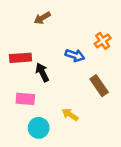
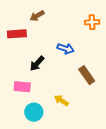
orange cross: (103, 41) -> (92, 22), moved, turned 32
red rectangle: (21, 58) -> (17, 34), moved
black arrow: (42, 72) -> (37, 63), turned -112

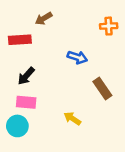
black arrow: (37, 63) -> (26, 76), moved
cyan circle: (34, 112) -> (17, 126), moved

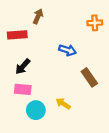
brown arrow: (44, 19) -> (38, 16), turned 144
cyan circle: (17, 126) -> (36, 110), moved

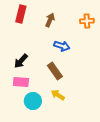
brown arrow: (38, 16) -> (50, 20), moved
red rectangle: (17, 35) -> (21, 14), moved, turned -72
brown rectangle: (89, 77) -> (55, 71), moved

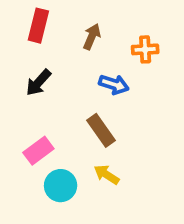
orange cross: (87, 21) -> (145, 49), moved
black arrow: (21, 61) -> (38, 83), moved
pink rectangle: (21, 82) -> (38, 151), turned -42

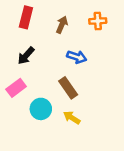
orange cross: (145, 49) -> (98, 21), moved
pink rectangle: (38, 151) -> (16, 88), moved
cyan circle: (61, 186) -> (41, 109), moved

